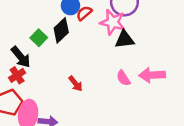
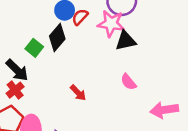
pink arrow: (152, 75) -> (164, 110), moved

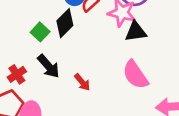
black arrow: (17, 70) -> (48, 66), moved
pink semicircle: (128, 82) -> (135, 75), size x1.6

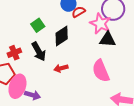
black diamond: (65, 23) -> (62, 36), moved
red arrow: (82, 82) -> (61, 68), turned 104

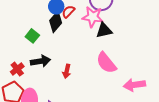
black diamond: (62, 36) -> (56, 22), moved
black arrow: (39, 52) -> (40, 61), turned -54
red arrow: (61, 68) -> (67, 71), turned -48

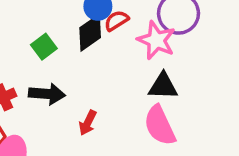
black triangle: (104, 30) -> (163, 86), moved

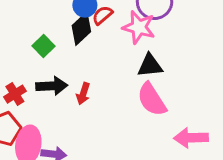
red arrow: (88, 123) -> (83, 94), moved

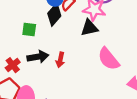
green square: (44, 46) -> (29, 29), turned -32
black triangle: (150, 65) -> (89, 28), moved

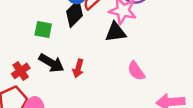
black arrow: (38, 57) -> (51, 63), turned 36
pink semicircle: (109, 59) -> (136, 71), size x0.7

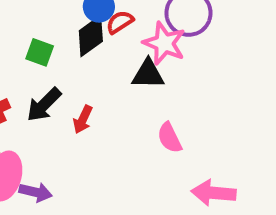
black arrow: (51, 63) -> (44, 105), turned 95

